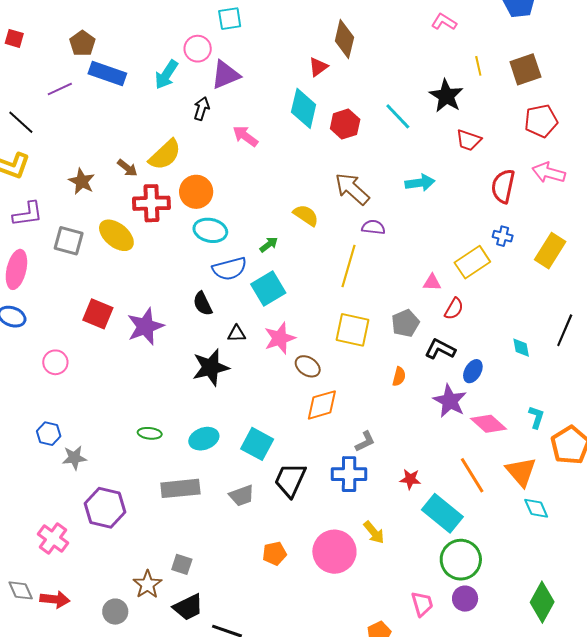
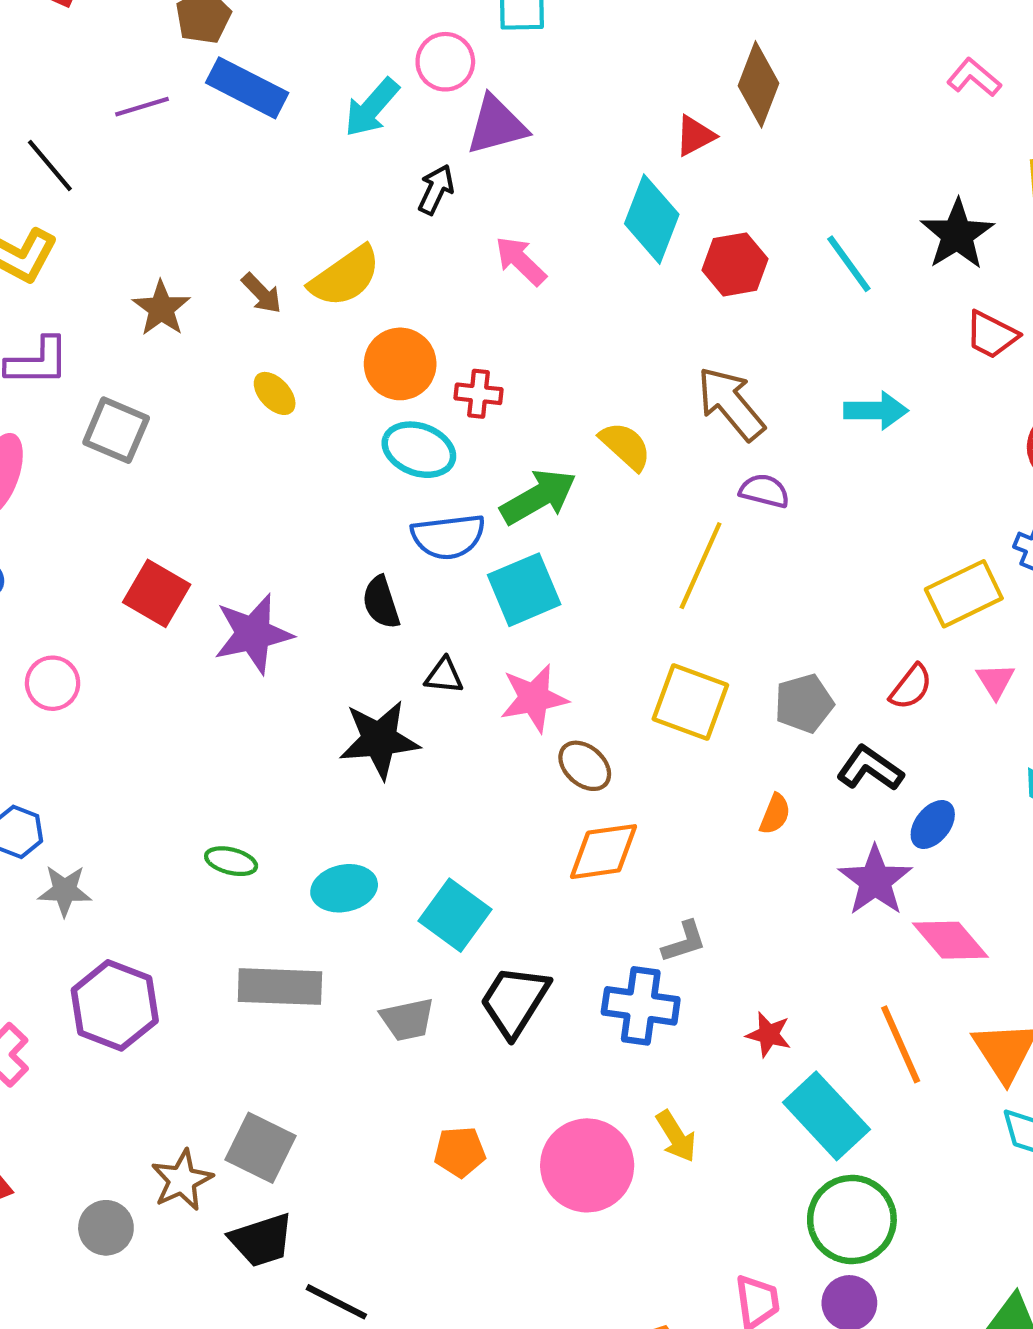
red cross: (151, 203) -> (479, 394), moved, size x0.6
yellow ellipse: (116, 235) -> (275, 393), moved, size x0.6
green arrow: (269, 245) -> (538, 497), size x1.8
pink triangle: (432, 282) -> (995, 681), moved, turned 48
gray square: (182, 564) -> (261, 1148), size x1.5

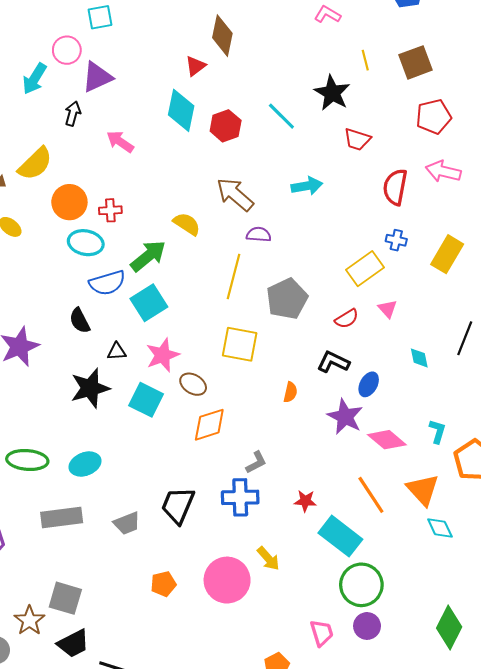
red semicircle: (911, 687) -> (347, 319), turned 30
gray pentagon: (804, 703) -> (287, 299), moved, size x1.4
green ellipse: (231, 861) -> (27, 460), size x1.6
cyan square: (455, 915) -> (146, 400), moved

